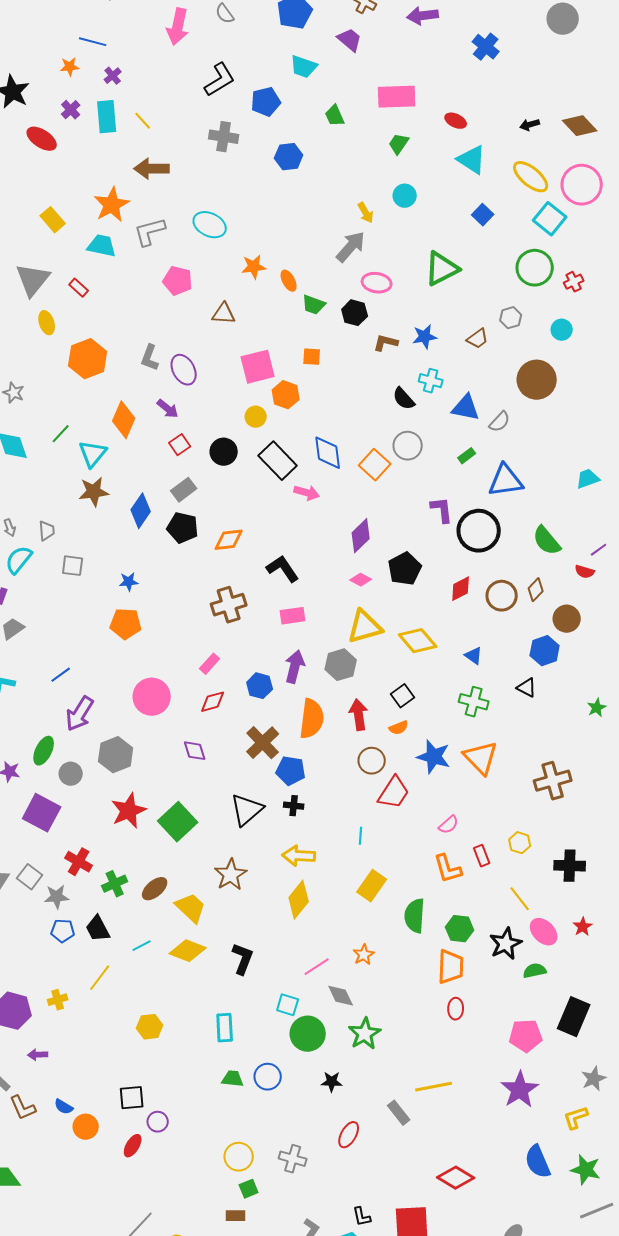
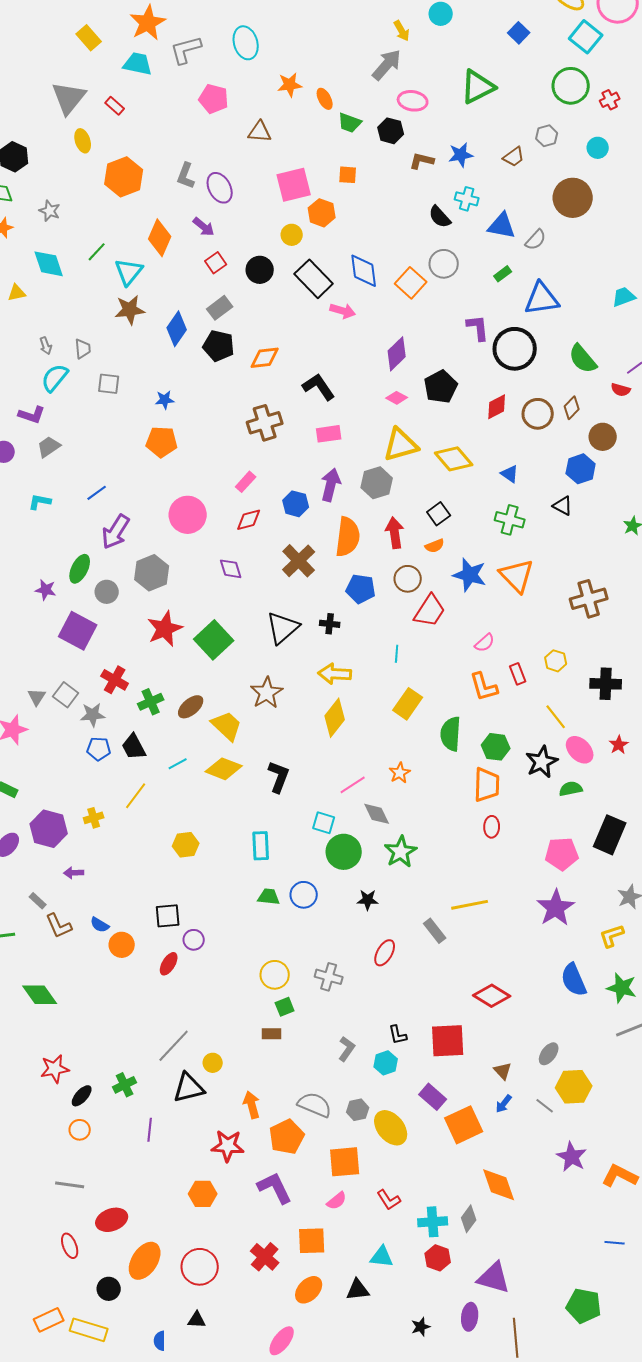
cyan ellipse: (210, 225) -> (246, 43), turned 48
blue pentagon: (291, 771) -> (361, 589), moved

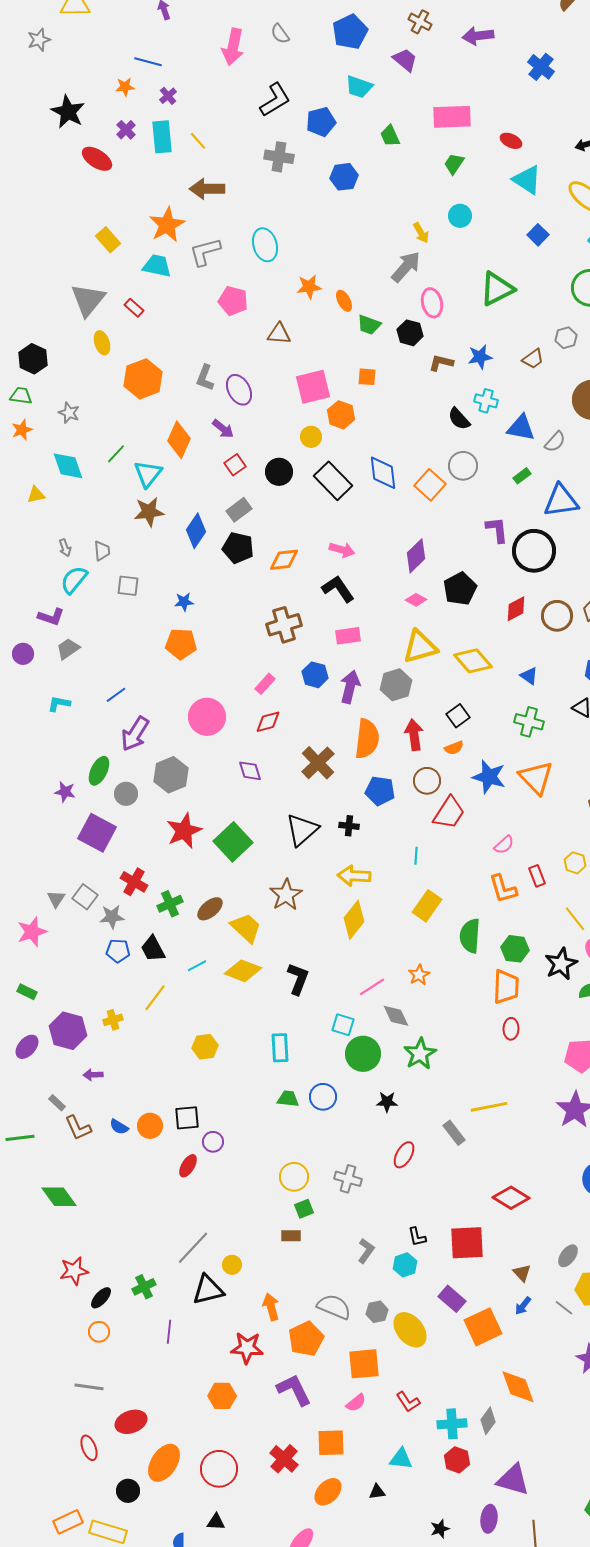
pink ellipse: (413, 101) -> (432, 303), turned 68
pink arrow: (343, 311) -> (342, 550), moved
blue hexagon: (296, 504) -> (315, 675), moved
orange circle: (122, 945) -> (150, 1126), moved
black triangle: (358, 1290) -> (377, 1492), size x0.7

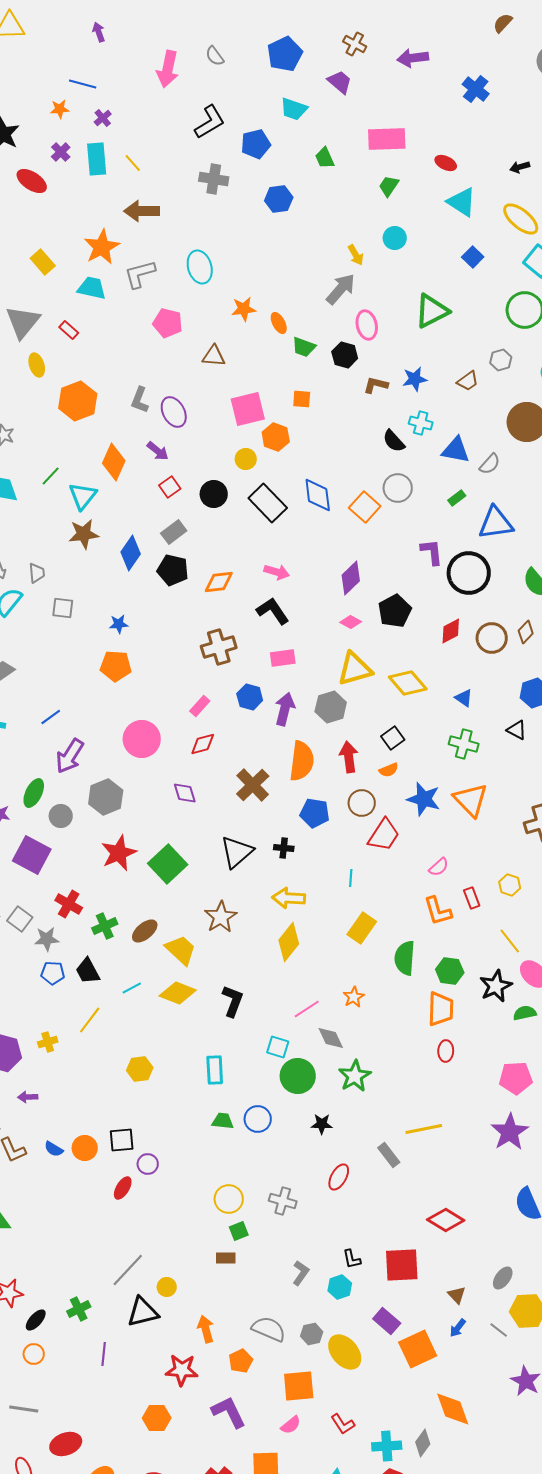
orange pentagon: (306, 1339) -> (241, 1361), size x0.7

